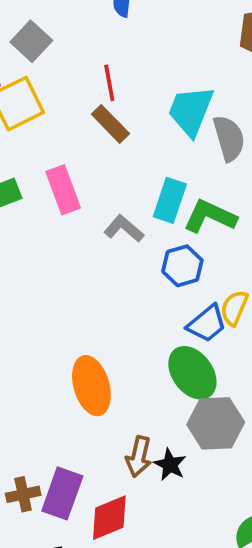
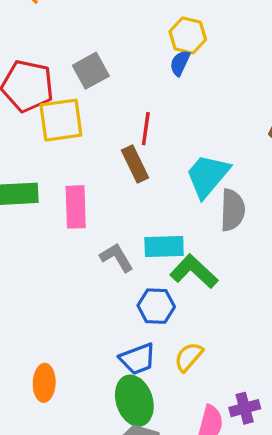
cyan rectangle: (170, 200) -> (164, 246), turned 51
blue trapezoid: (207, 324) -> (138, 359), moved
orange ellipse: (91, 386) -> (44, 383), size x0.7

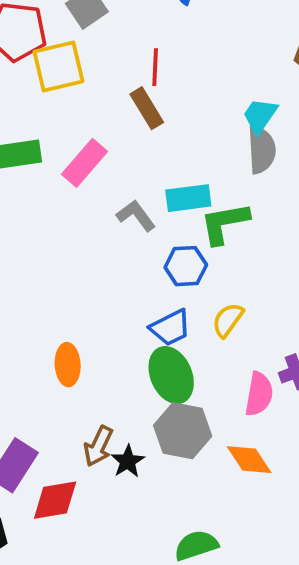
cyan trapezoid: (208, 176) -> (260, 116), moved, size x0.7
pink rectangle: (76, 207) -> (84, 163), turned 48
green L-shape: (194, 272) -> (225, 223), turned -48

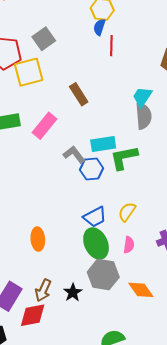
red line: (155, 67) -> (111, 46), moved
blue hexagon: (186, 266) -> (92, 169), moved
pink semicircle: (259, 394) -> (129, 245), moved, size x0.7
brown arrow: (98, 446) -> (43, 290), moved

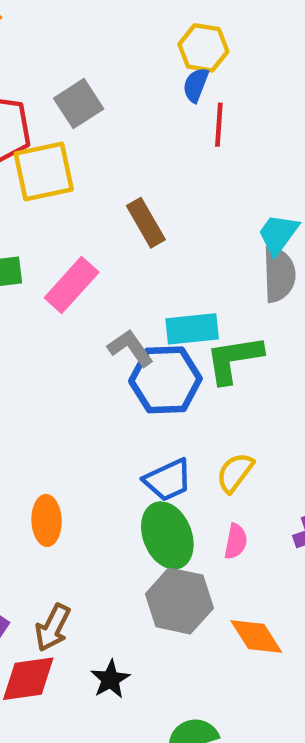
blue hexagon: (92, 169) -> (165, 380), size x1.4
black star: (73, 292) -> (110, 679), moved

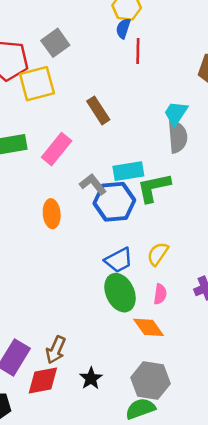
orange ellipse: (47, 520) -> (52, 214), moved
gray hexagon: (179, 601) -> (150, 381), moved
orange diamond: (256, 637) -> (149, 327), moved

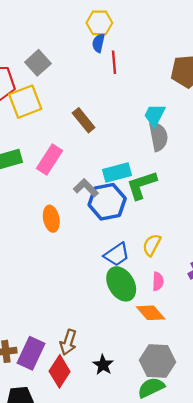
red diamond: (43, 381) -> (60, 371), turned -40

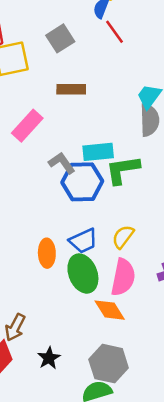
red line: (114, 62) -> (115, 32), turned -40
gray square: (38, 63) -> (60, 38), moved
brown rectangle: (84, 120) -> (71, 89), turned -60
orange ellipse: (51, 219) -> (47, 253), moved
pink semicircle: (158, 281) -> (123, 277), size x1.8

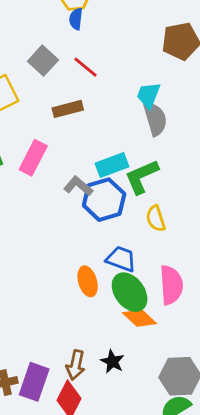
red line: (115, 32) -> (86, 67), moved
yellow semicircle: (123, 237) -> (156, 218), moved, turned -40
blue trapezoid: (83, 241) -> (121, 259), turned -120
orange diamond: (110, 310) -> (140, 318), moved
black star: (49, 358) -> (112, 362), moved

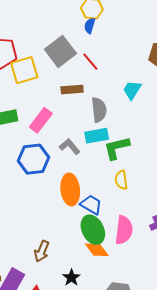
gray square: (43, 61) -> (60, 51), size x1.4
gray semicircle: (155, 119) -> (99, 110), moved
blue hexagon: (104, 200) -> (33, 159), moved
orange ellipse: (88, 281) -> (70, 189), moved, size x1.4
brown arrow: (76, 365) -> (42, 251), moved

